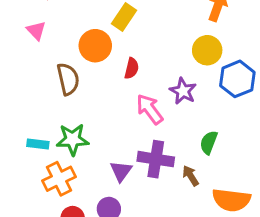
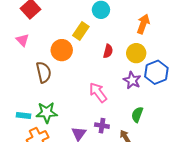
red semicircle: (132, 68) -> (108, 51), moved
purple star: (183, 91) -> (132, 80), moved
purple cross: (156, 159) -> (102, 126), size x0.6

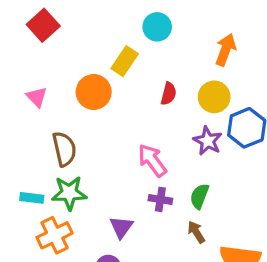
pink triangle: (22, 40) -> (37, 97), moved
brown semicircle: (44, 72) -> (64, 149), moved
green semicircle: (137, 115) -> (199, 196), moved
purple cross: (102, 126) -> (160, 199), moved

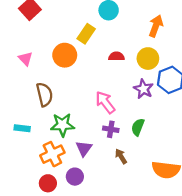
red semicircle: (169, 94) -> (116, 56), turned -104
green star: (69, 193) -> (62, 125), moved
brown arrow: (196, 232) -> (121, 156), moved
orange cross: (55, 235) -> (52, 154), moved

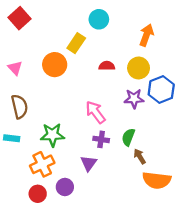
purple star: (143, 89) -> (134, 99), turned -30
brown semicircle: (45, 94) -> (20, 107), moved
purple triangle: (84, 148) -> (89, 163), moved
brown arrow: (121, 156) -> (140, 156), moved

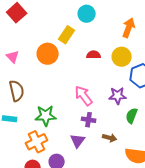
purple star: (134, 99) -> (118, 96), moved
green semicircle: (128, 137) -> (132, 116), moved
brown arrow: (140, 156) -> (110, 138), moved, turned 136

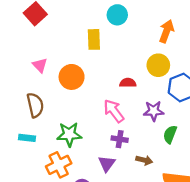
yellow rectangle: (67, 35) -> (94, 39), turned -36
orange circle: (48, 54) -> (72, 77), moved
red semicircle: (94, 55) -> (128, 83), moved
pink triangle: (13, 57) -> (40, 65), moved

